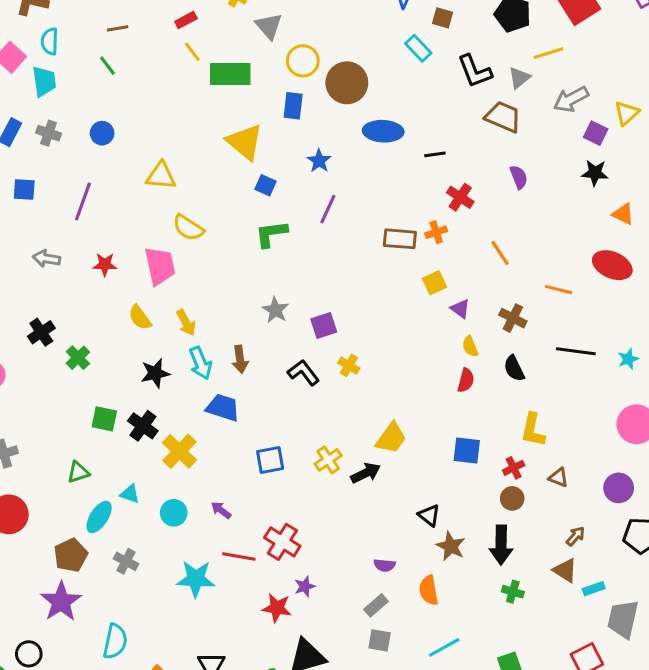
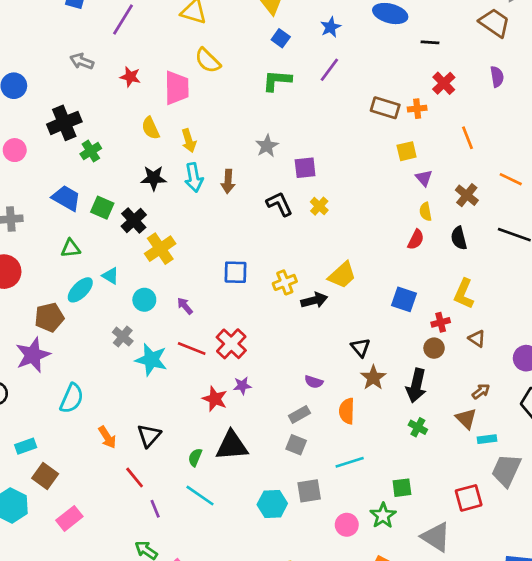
black cross: (41, 332) -> (64, 123), size x1.4
blue trapezoid: (223, 408) -> (66, 198), moved
gray cross: (126, 561) -> (123, 337), moved

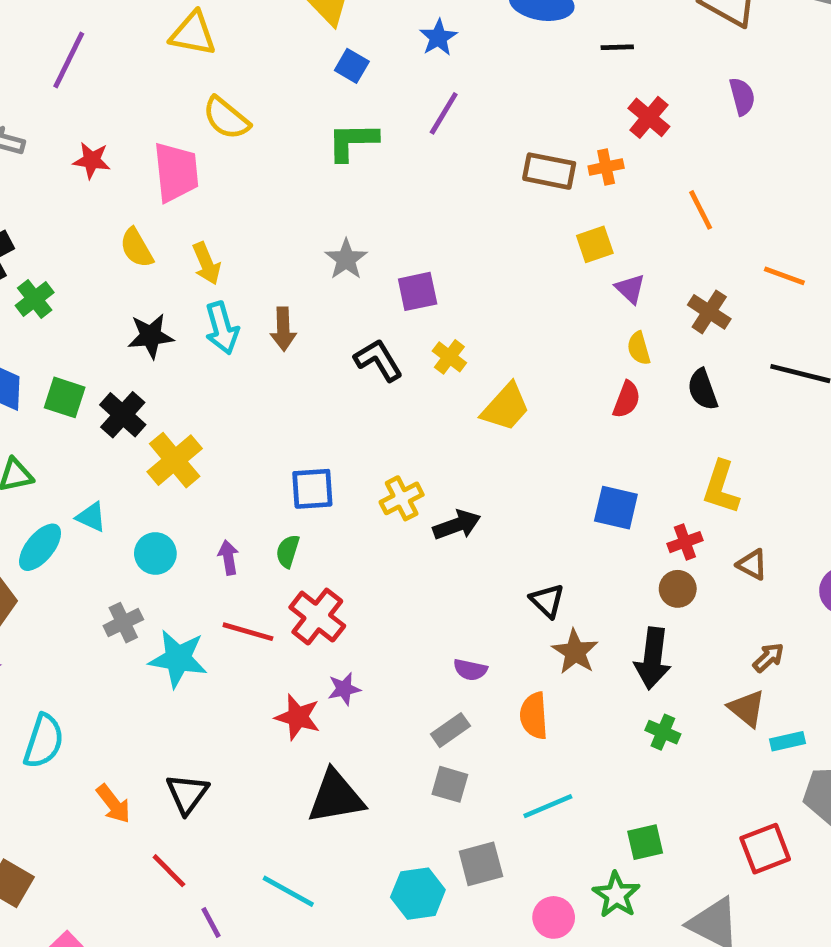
yellow trapezoid: (342, 275) -> (506, 407), moved
purple arrow: (185, 306) -> (228, 557), turned 36
gray cross: (123, 337) -> (123, 623), turned 30
green semicircle: (195, 457) -> (288, 551), moved

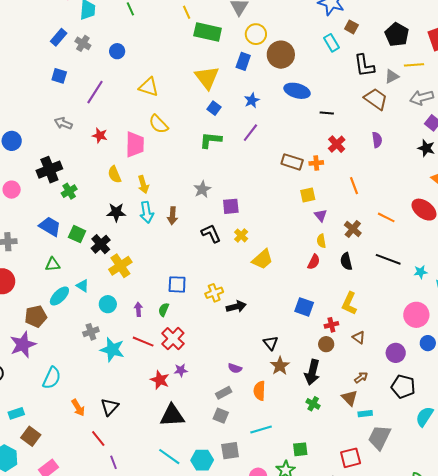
cyan line: (288, 891) -> (169, 457), moved

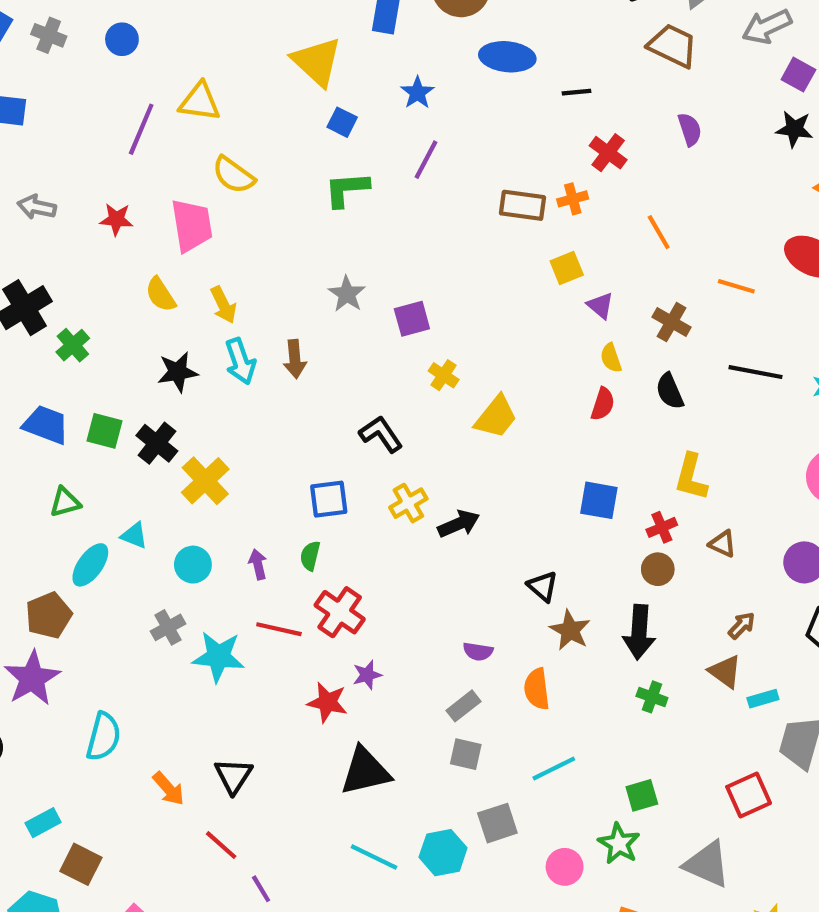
purple line: (95, 92) -> (141, 129), moved
black L-shape: (211, 233) -> (381, 434), moved

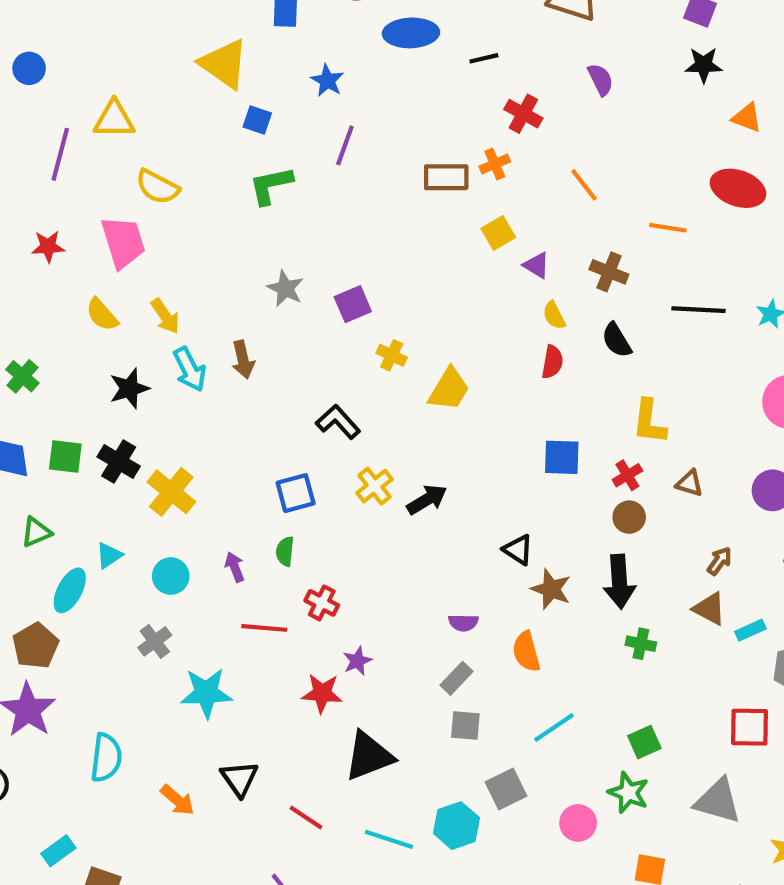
cyan triangle: (134, 535) -> (109, 555), turned -48
red cross: (340, 612) -> (322, 603), size x0.7
cyan star: (218, 657) -> (206, 693), moved
red square: (749, 795) -> (749, 727), turned 33
red line: (221, 845) -> (306, 818), moved

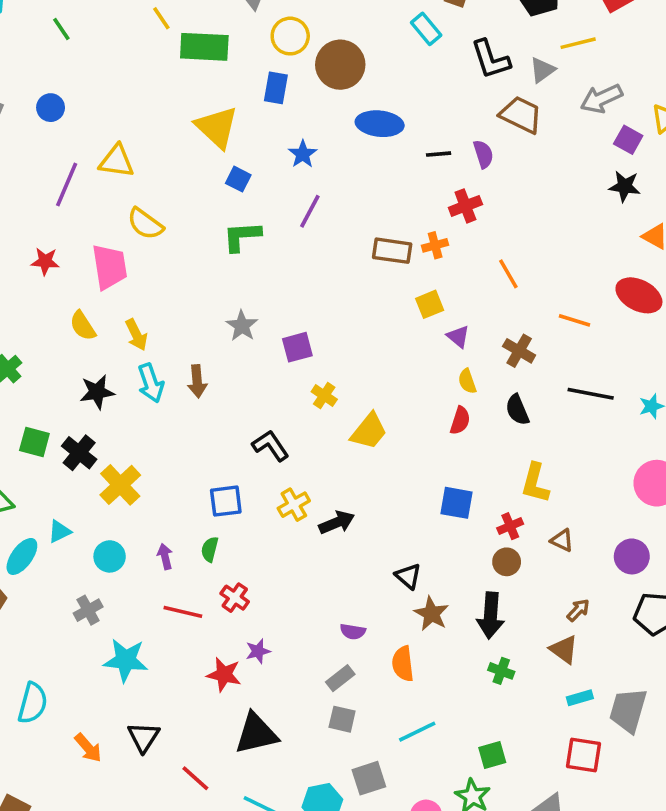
purple semicircle: (601, 80) -> (483, 154), moved
red cross: (523, 114) -> (465, 206), turned 32
cyan rectangle: (750, 630) -> (580, 698), moved

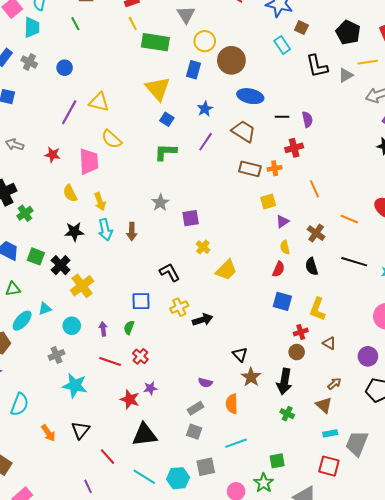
brown trapezoid: (521, 115) -> (244, 131), moved
purple triangle: (458, 336) -> (282, 221), turned 40
blue square: (457, 503) -> (282, 301), moved

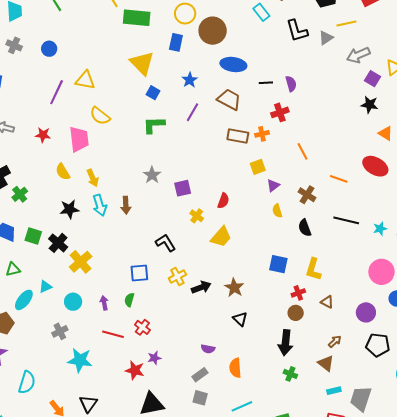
red semicircle: (279, 269) -> (223, 201), moved
brown star: (251, 377) -> (234, 288), moved

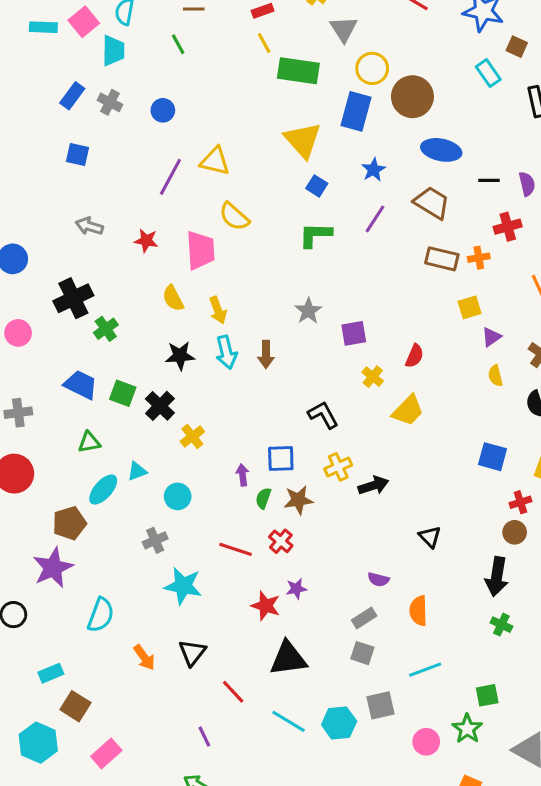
blue rectangle: (176, 42) -> (356, 111), size x1.4
yellow cross: (81, 262) -> (192, 436), size x0.7
brown star: (234, 288) -> (298, 500), moved, turned 30
purple arrow: (104, 303) -> (242, 475), moved

